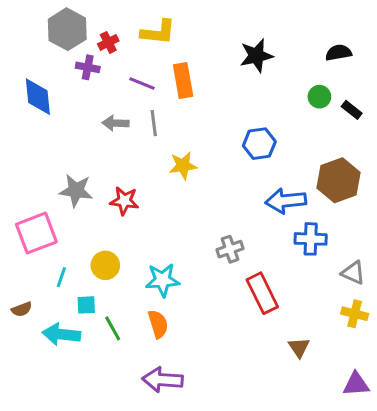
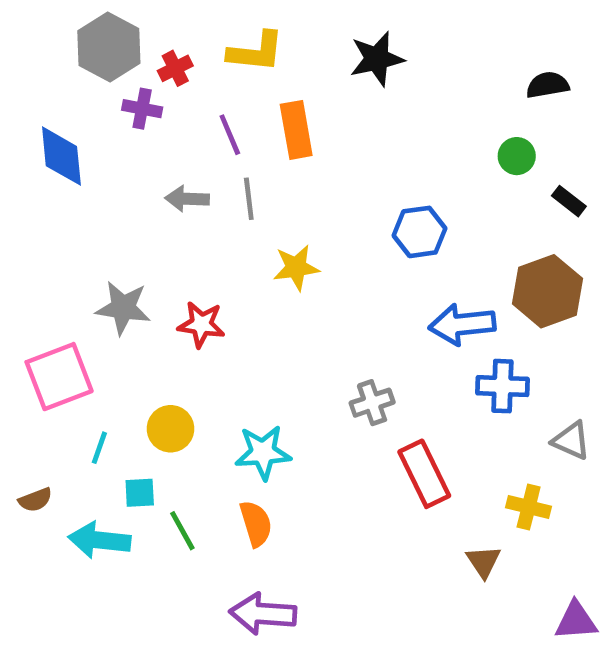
black star: (256, 56) -> (377, 59), moved
purple line: (142, 83) -> (230, 135), turned 45
black rectangle: (352, 110) -> (569, 201), moved
yellow cross: (355, 314) -> (529, 507), moved

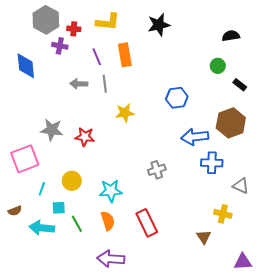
red cross: (175, 68) -> (74, 29), turned 32
red rectangle: (424, 474) -> (147, 223), moved

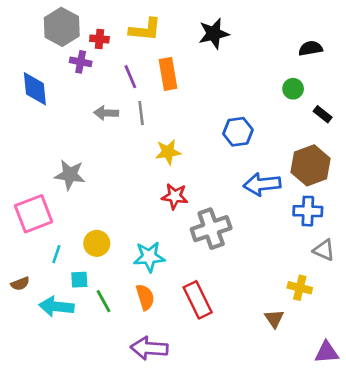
red star: (85, 137) -> (175, 196), moved
blue cross: (212, 163) -> (308, 211), moved
gray cross: (157, 170) -> (211, 229), size x1.6

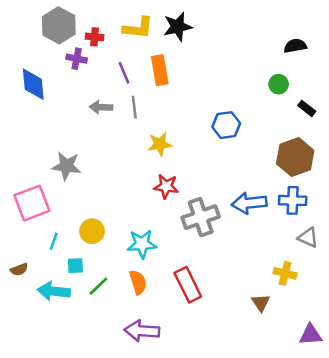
black star: (214, 34) -> (178, 27), moved
blue arrow: (262, 184) -> (249, 203), moved
green line: (103, 301) -> (98, 286), turned 75

